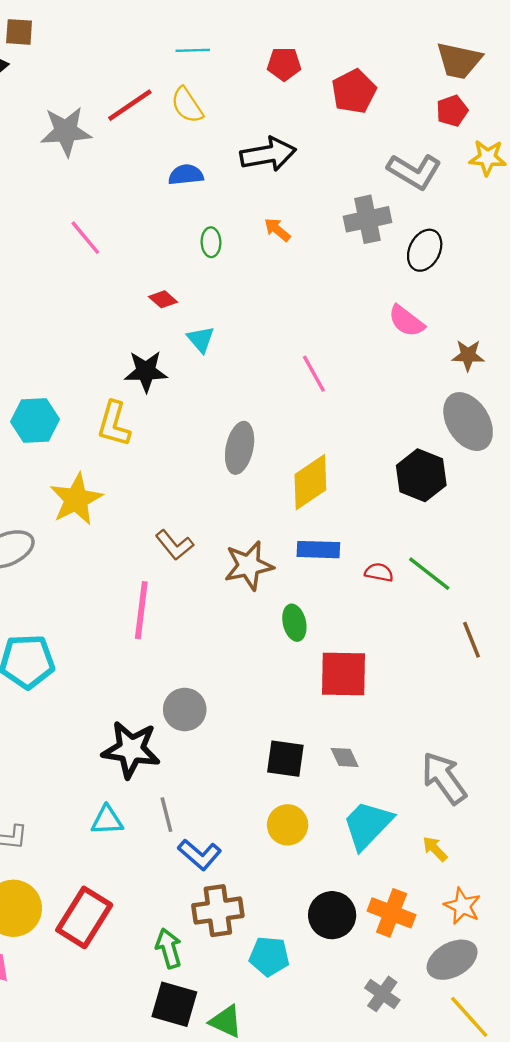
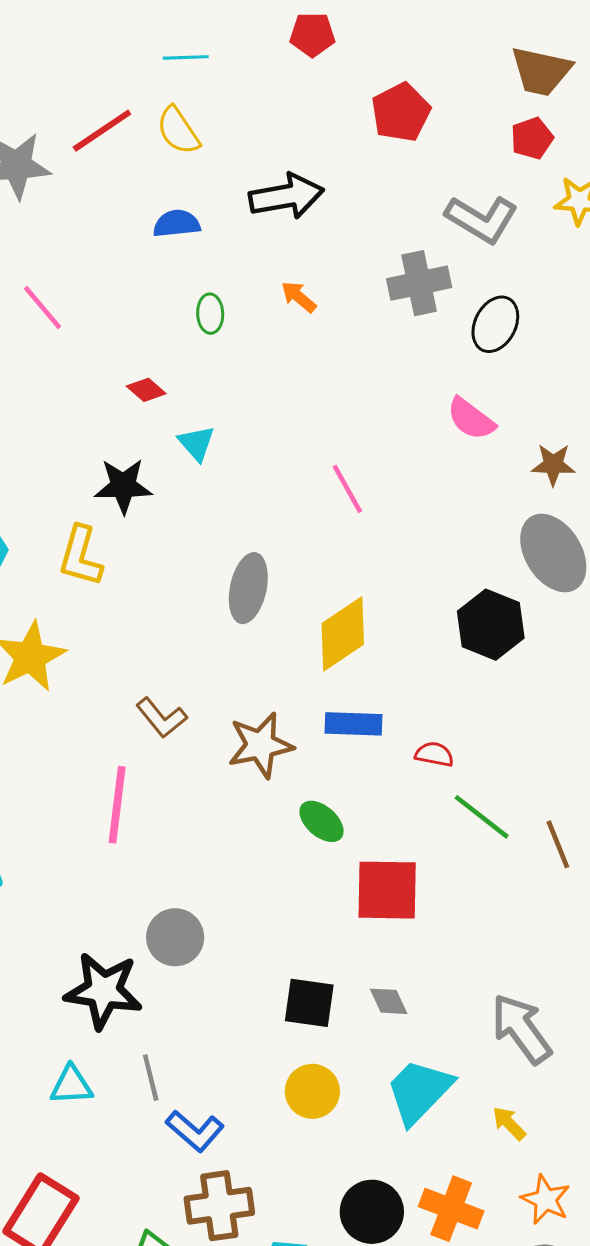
red pentagon: (284, 64) -> (312, 35), moved
green line: (429, 574) -> (482, 817), moved
green ellipse: (294, 623) -> (322, 821), turned -36

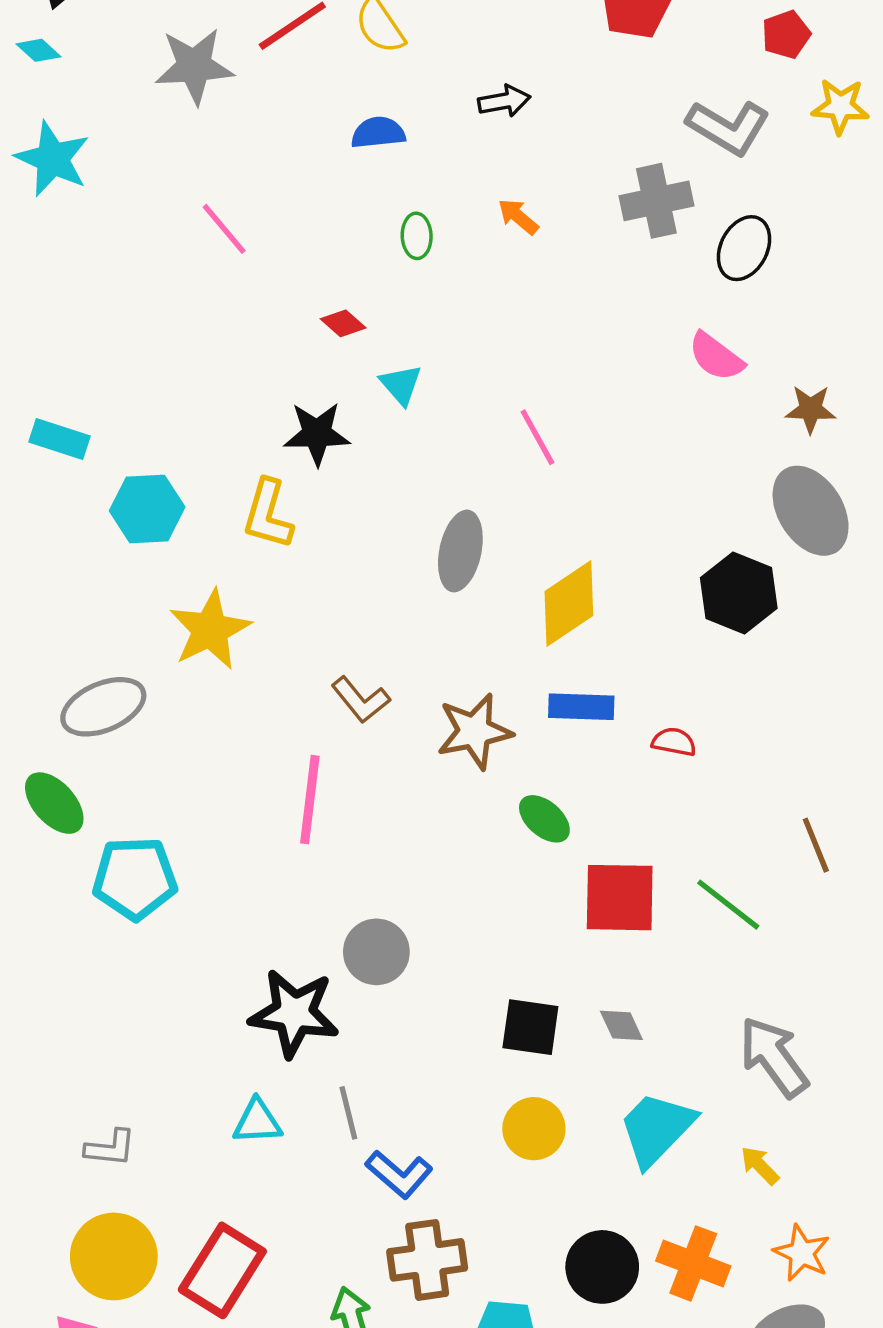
black arrow: (286, 196) -> (504, 101), size x0.6
pink line: (347, 489) -> (537, 437), moved
green line: (482, 817) -> (728, 905), moved

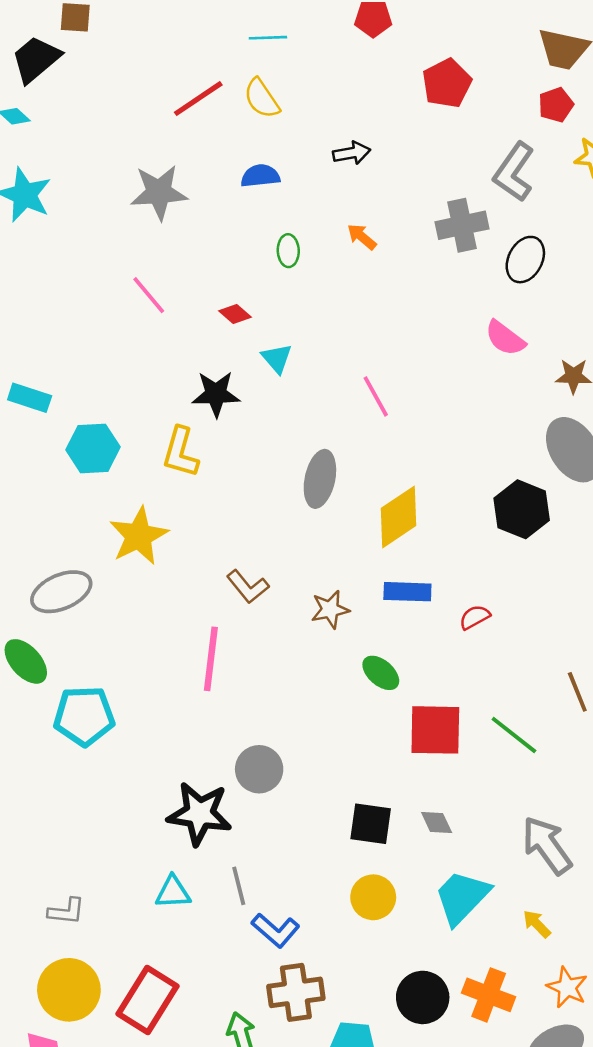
gray star: (194, 66) -> (159, 192), moved
gray L-shape: (728, 127) -> (514, 172), turned 94
pink line: (224, 229) -> (149, 295), moved
brown star: (474, 731) -> (330, 609), size x0.7
red semicircle: (674, 742) -> (475, 617), turned -40

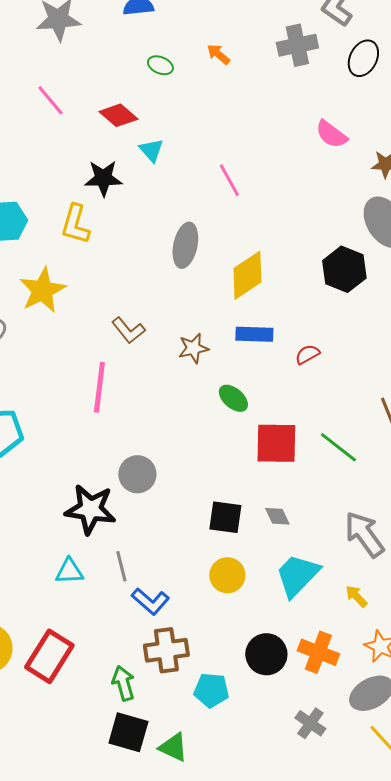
green ellipse: (288, 251) -> (160, 65), turned -65
black ellipse: (525, 260) -> (363, 58), moved
red diamond: (235, 314) -> (118, 115), size x1.5

